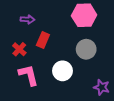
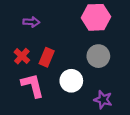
red rectangle: (43, 40) -> (47, 57), moved
purple star: (102, 87) -> (103, 100), moved

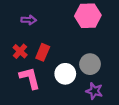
gray circle: (98, 56) -> (90, 64), moved

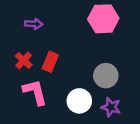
white circle: (65, 74) -> (79, 101), moved

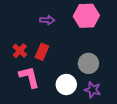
purple arrow: (34, 24) -> (47, 20), moved

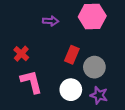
red rectangle: (42, 52) -> (72, 55), moved

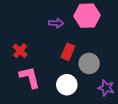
purple arrow: (51, 21) -> (56, 23), moved
purple star: (99, 95) -> (106, 88), moved

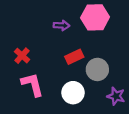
red rectangle: (68, 52) -> (74, 57), turned 42

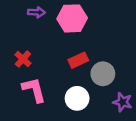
pink hexagon: (95, 17) -> (72, 18), moved
purple arrow: (61, 25) -> (36, 12), moved

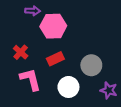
pink hexagon: (72, 18) -> (53, 26), moved
red rectangle: (78, 60) -> (55, 59), moved

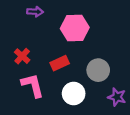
pink hexagon: (53, 26) -> (75, 28), moved

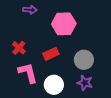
white circle: (74, 94) -> (54, 85), moved
purple star: (117, 97) -> (85, 83), moved

